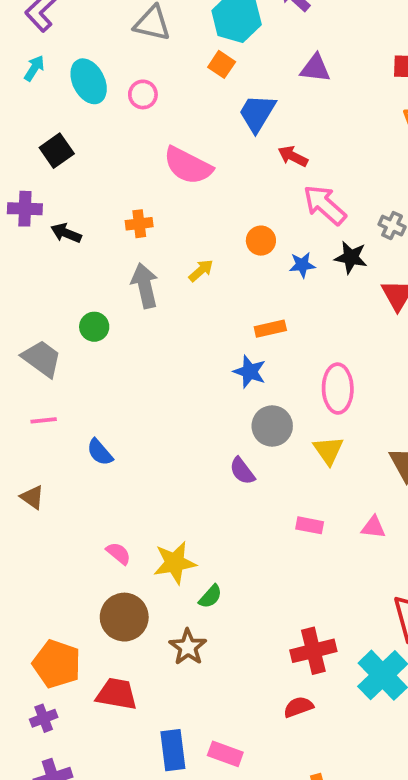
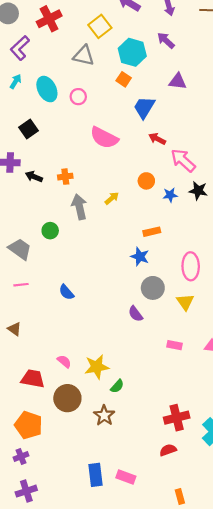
red arrow: (293, 156) -> (157, 139), moved
orange cross: (139, 224) -> (65, 177), moved
blue semicircle: (100, 452) -> (66, 292), moved
red trapezoid: (117, 694) -> (33, 379), moved

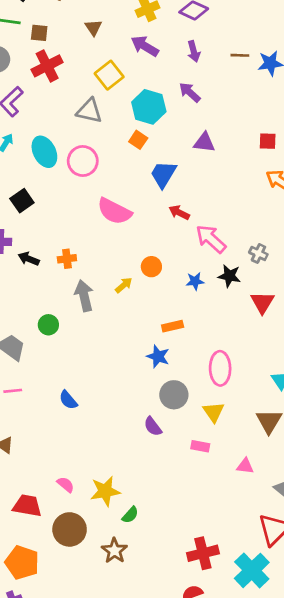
pink circle: (78, 97) -> (83, 161), size x1.5
orange circle: (146, 181) -> (151, 267), moved
pink rectangle: (174, 345) -> (200, 446), moved

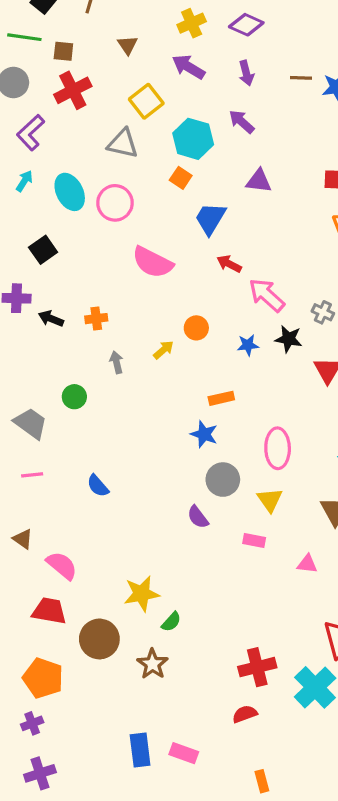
gray arrow: (84, 296) -> (117, 362), size x0.6
pink semicircle: (66, 485) -> (62, 566), moved, size x1.5

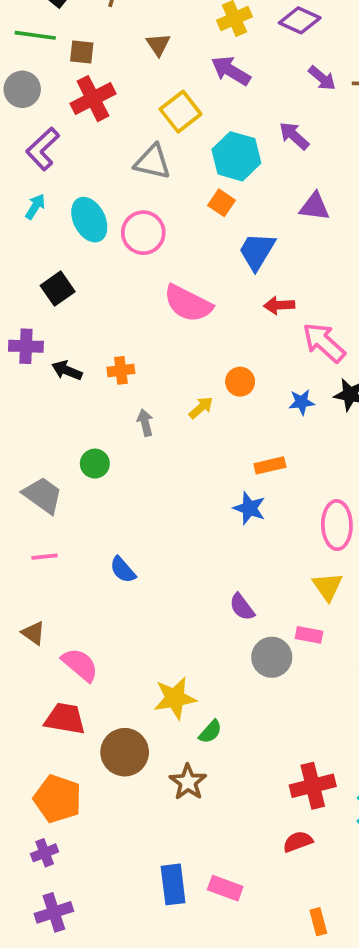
purple arrow: (246, 73) -> (322, 78), moved, turned -35
red arrow: (229, 264) -> (279, 305), turned -30
gray circle: (223, 480) -> (272, 657), moved

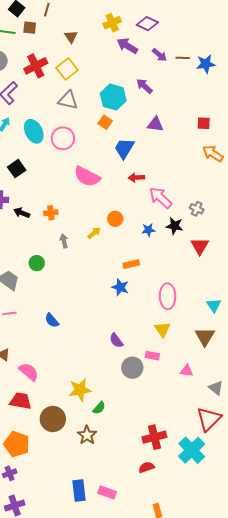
brown square: (82, 52) -> (30, 28), moved
purple arrow: (231, 71) -> (127, 46), moved
yellow square: (181, 112) -> (67, 69), moved

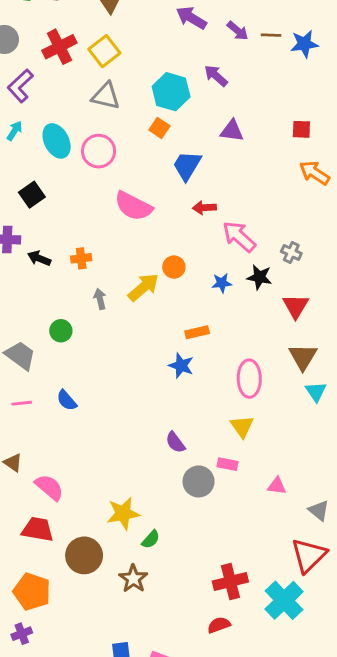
yellow arrow: (94, 233) -> (143, 287), size x1.6
blue semicircle: (52, 320) -> (67, 400), moved
brown triangle: (205, 337) -> (303, 357), moved

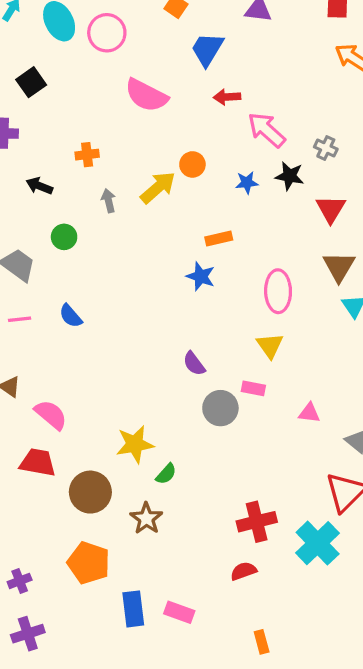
black arrow: (39, 258) -> (39, 186), moved
orange pentagon: (32, 592) -> (89, 563), moved

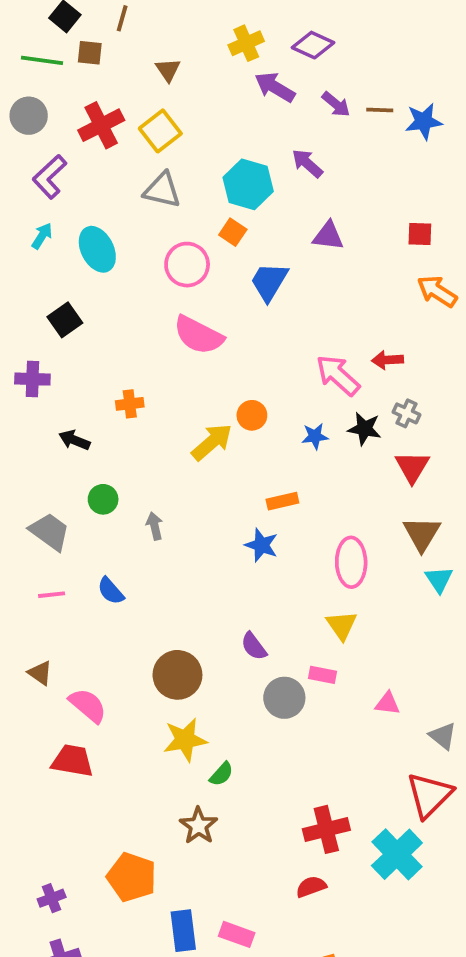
pink circle: (107, 33) -> (187, 265), moved
red arrow: (227, 97) -> (387, 360), moved
gray cross: (326, 148) -> (407, 413), moved
gray arrow: (108, 201) -> (155, 526), moved
brown circle: (90, 492) -> (177, 675), moved

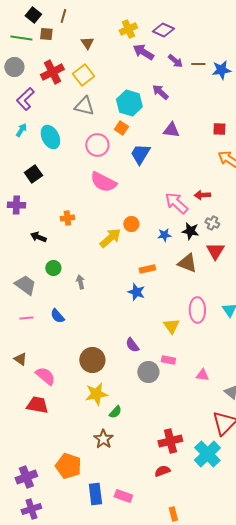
brown triangle: (422, 534) -> (187, 263), moved, turned -40
pink ellipse: (351, 562) -> (197, 310), moved
yellow triangle: (342, 625) -> (171, 326), moved
purple cross: (52, 898) -> (26, 477), size x1.5

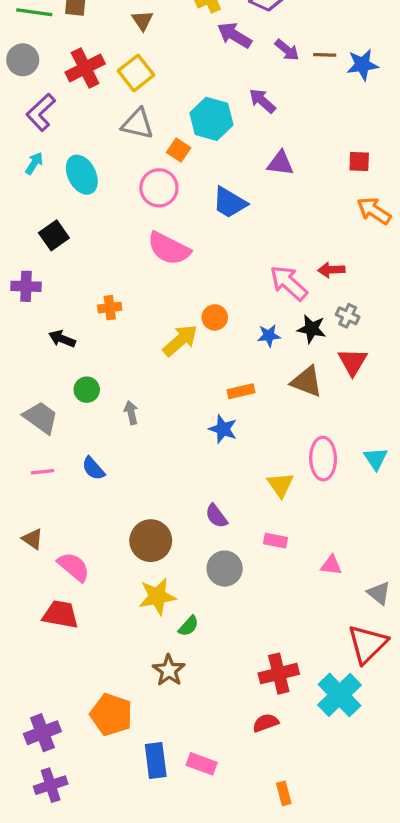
orange square: (121, 128) -> (179, 150), moved
blue trapezoid: (140, 154) -> (230, 203), turned -90
gray circle: (148, 372) -> (225, 569), moved

